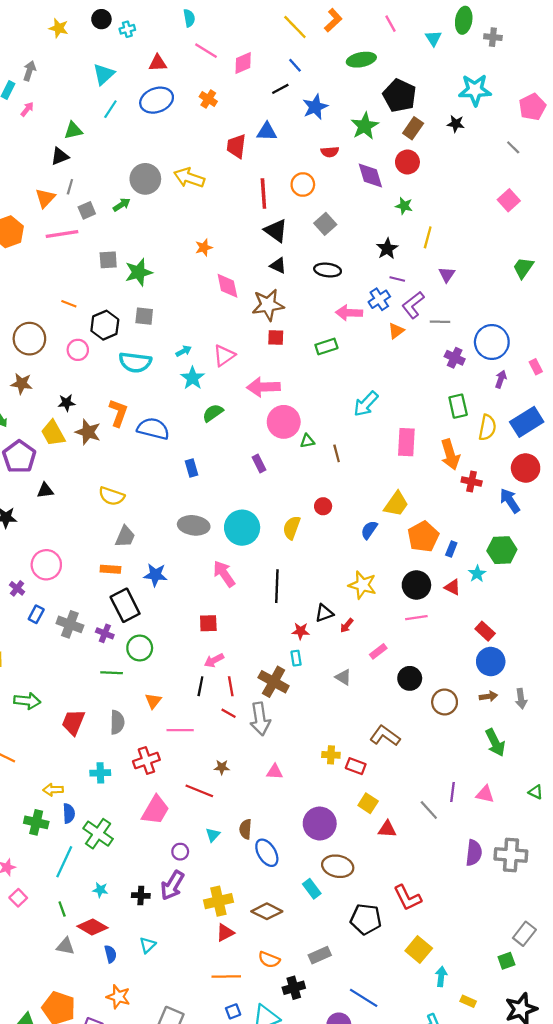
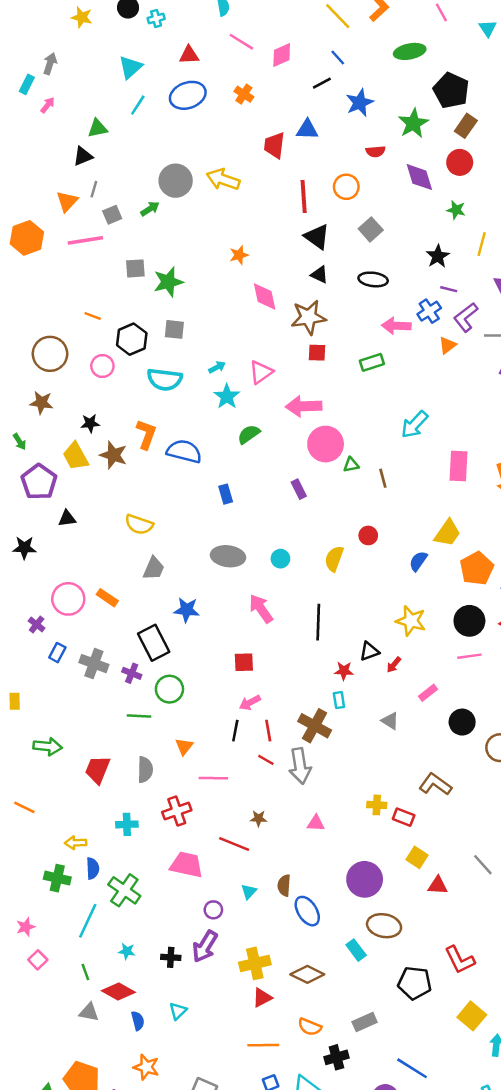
cyan circle: (242, 528) -> (280, 559), size x0.5
orange rectangle: (110, 569) -> (107, 598), moved, turned 30
pink trapezoid: (155, 810) -> (187, 865), turned -108

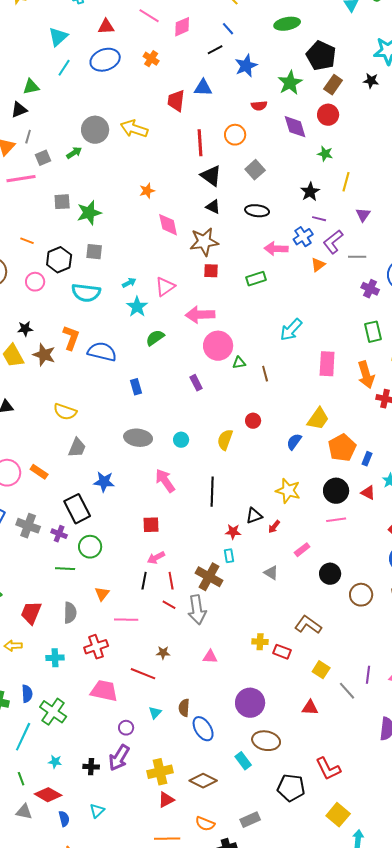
yellow arrow: (76, 843) -> (13, 646), moved
yellow square: (417, 857) -> (321, 670), moved

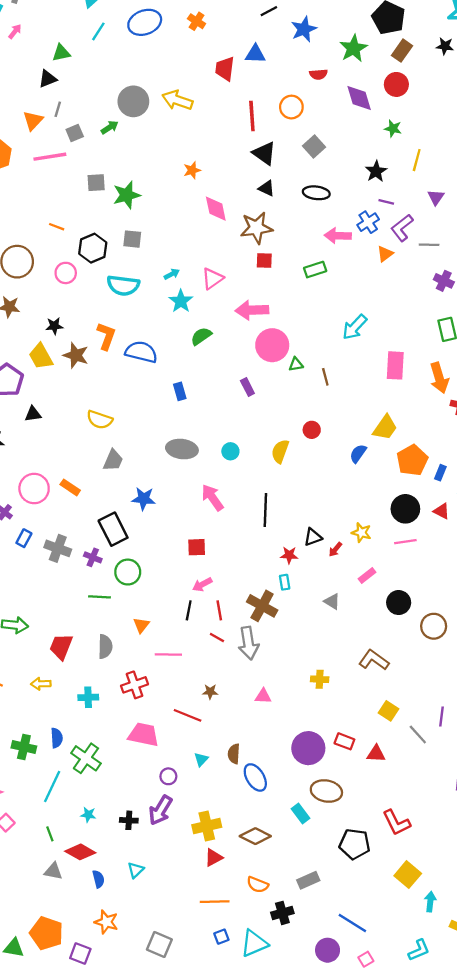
yellow star: (288, 491) -> (361, 533), moved, size x0.7
red rectangle: (282, 652) -> (344, 741), moved

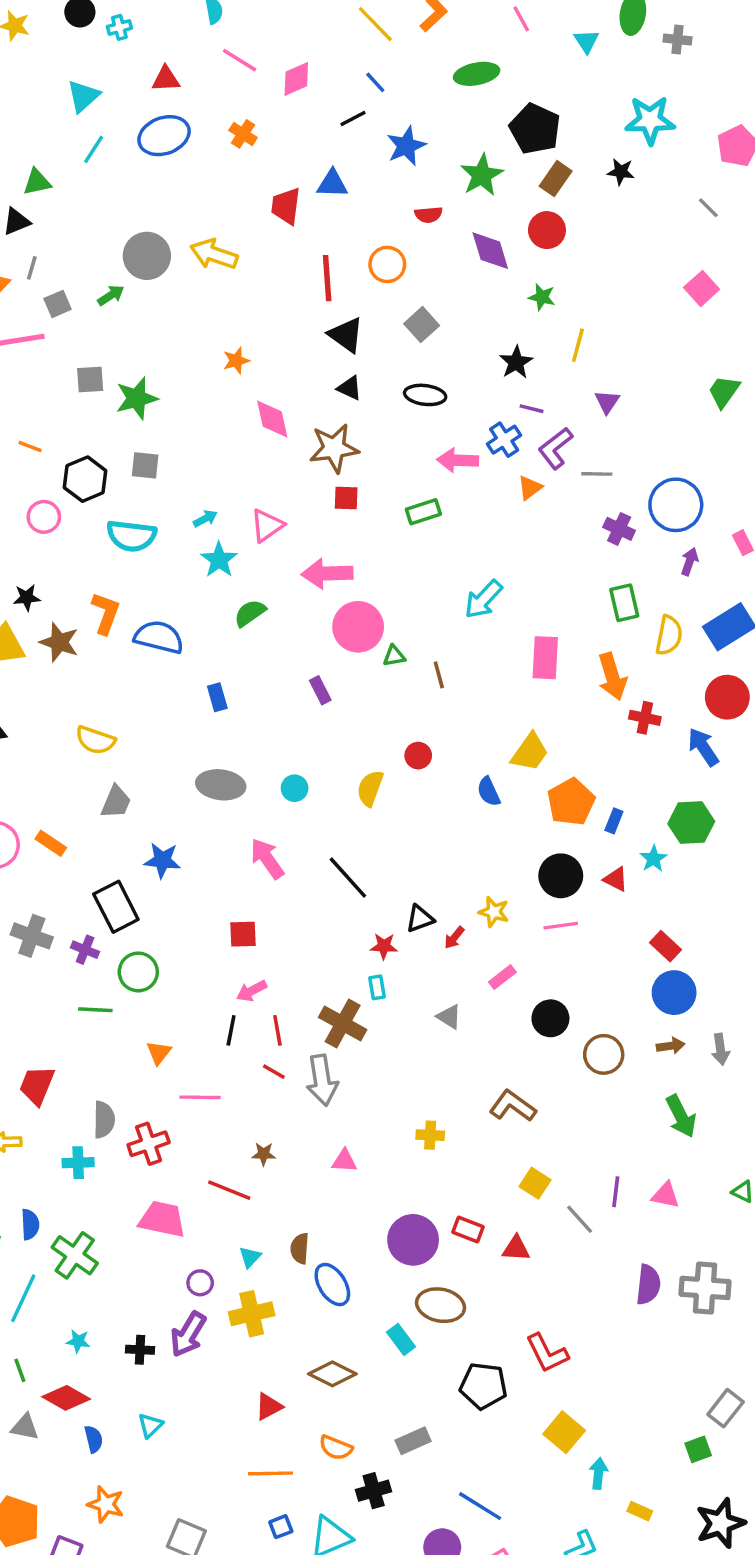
blue semicircle: (358, 454) -> (489, 792), turned -60
black line: (265, 510) -> (348, 878), turned -44
gray semicircle: (105, 647) -> (104, 1120), moved
yellow cross: (207, 826) -> (252, 1314), moved

